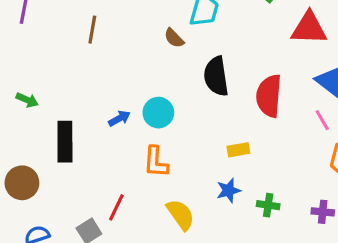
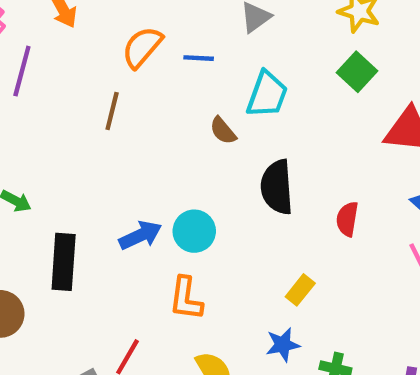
red semicircle: (269, 96) -> (347, 219), size x0.6
blue arrow: (119, 118) -> (140, 235), size x1.4
yellow rectangle: (238, 150) -> (300, 290), turned -45

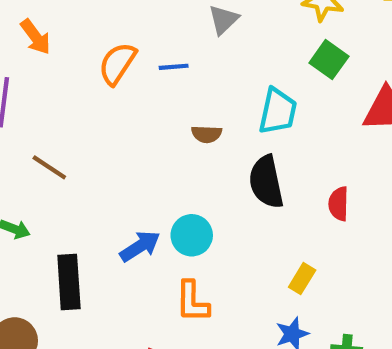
cyan trapezoid: (267, 94) -> (278, 111), moved
brown line: (112, 111) -> (49, 167), moved, turned -63
brown semicircle: (223, 131) -> (207, 134), turned -40

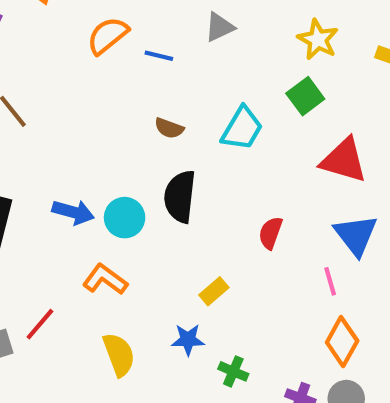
black semicircle: (266, 182) -> (180, 197), moved
blue arrow: (140, 246) -> (73, 212), turned 30
orange L-shape: (192, 302) -> (105, 279), turned 108

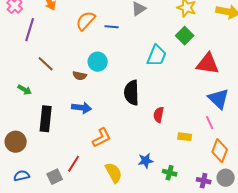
brown semicircle: (169, 128) -> (80, 76), moved
cyan circle: (125, 218) -> (98, 62), moved
red semicircle: (270, 233) -> (159, 115), moved
orange L-shape: (105, 279) -> (102, 138), turned 125
yellow rectangle: (214, 291) -> (185, 137), moved, turned 56

